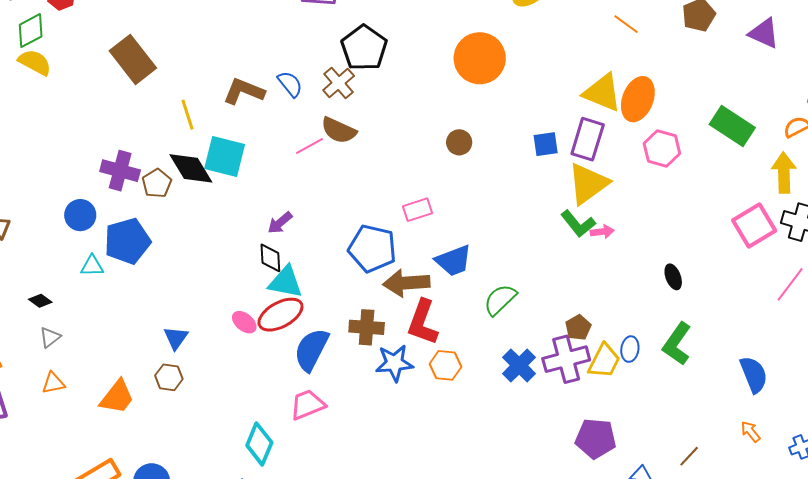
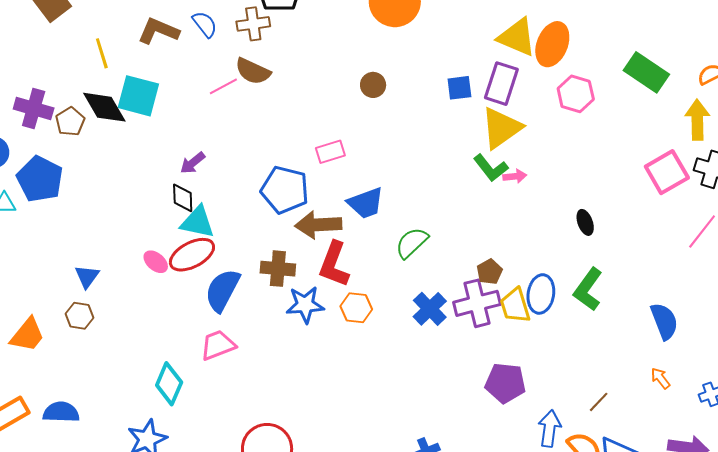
brown cross: (339, 83) -> (253, 24), turned 32
blue pentagon: (127, 241) -> (40, 179), turned -30
blue ellipse: (630, 349) -> (541, 294), size x1.5
yellow trapezoid: (604, 361) -> (515, 306), turned 135

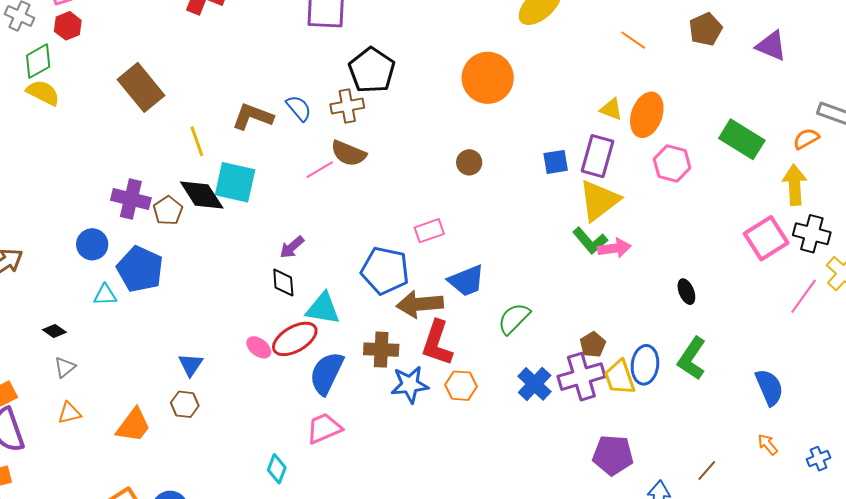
yellow triangle: (517, 37) -> (611, 109), size x0.6
pink arrow: (515, 176) -> (614, 248), size x1.4
cyan triangle: (198, 222) -> (323, 309), moved
cyan diamond: (169, 384) -> (277, 469), size x0.7

